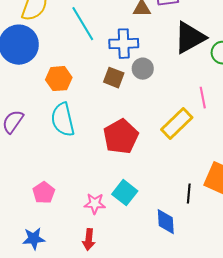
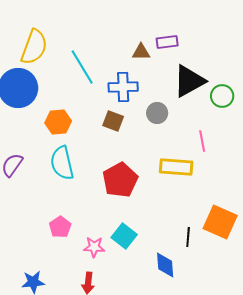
gray circle: (143, 69) -> (157, 113), moved
yellow rectangle: (177, 124) -> (176, 167), turned 48
pink pentagon: (44, 193) -> (60, 227), moved

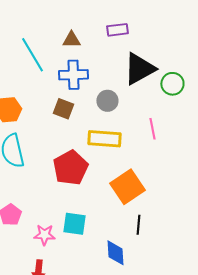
brown triangle: (141, 52) -> (71, 40), moved
yellow rectangle: (176, 167) -> (104, 139), moved
orange square: (220, 222) -> (127, 187), moved, turned 32
cyan square: (124, 236) -> (74, 224), turned -30

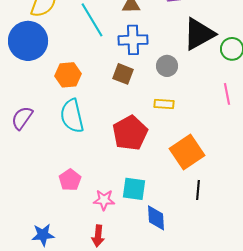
pink line: (152, 129) -> (227, 94), moved
yellow rectangle: (104, 139) -> (164, 104), size x0.6
blue diamond: (115, 253) -> (156, 218), moved

